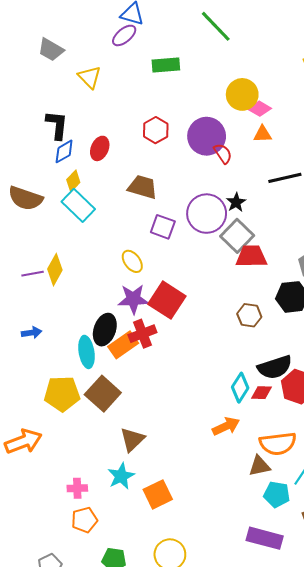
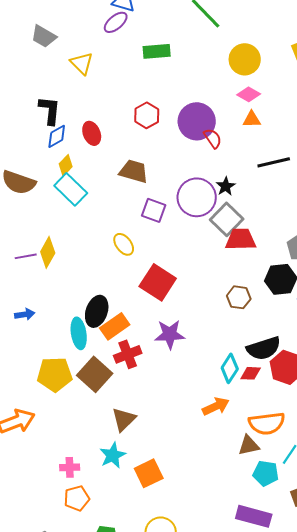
yellow circle: (242, 94) -> (245, 59), moved
red ellipse: (100, 148) -> (92, 133), turned -45
purple star: (133, 299) -> (170, 334), moved
red cross: (142, 334) -> (128, 354), moved

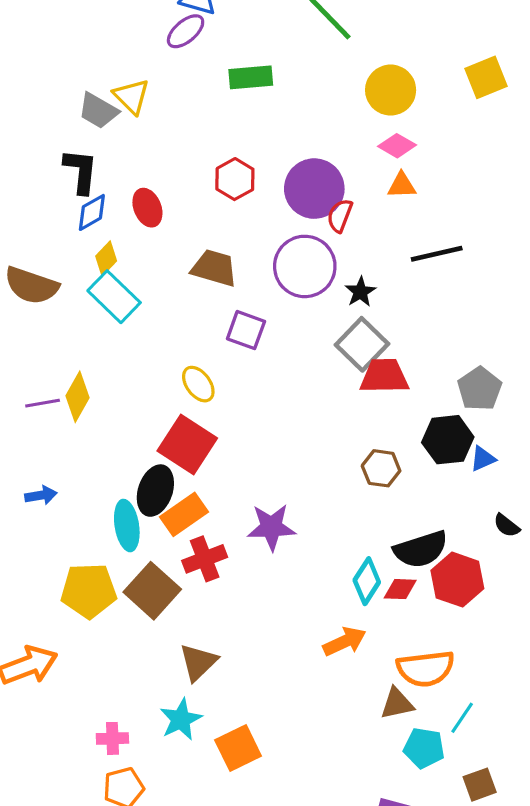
gray trapezoid: (44, 36) -> (98, 111), moved
red semicircle: (213, 138) -> (340, 216), turned -125
purple circle: (197, 197) -> (305, 266), moved
red square: (158, 282) -> (187, 444), moved

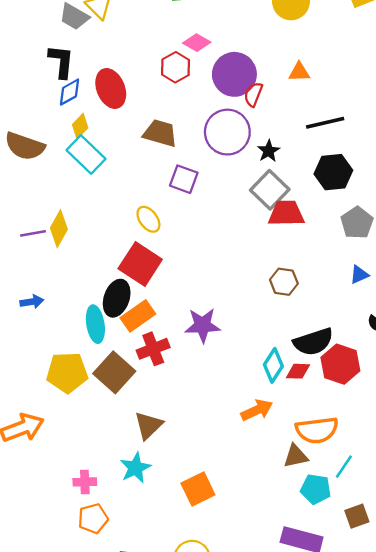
pink diamond: (397, 146) -> (197, 43), moved
red ellipse: (147, 208) -> (111, 88), size x1.4
black hexagon: (448, 440) -> (333, 172), moved
orange square: (238, 748) -> (198, 489), moved

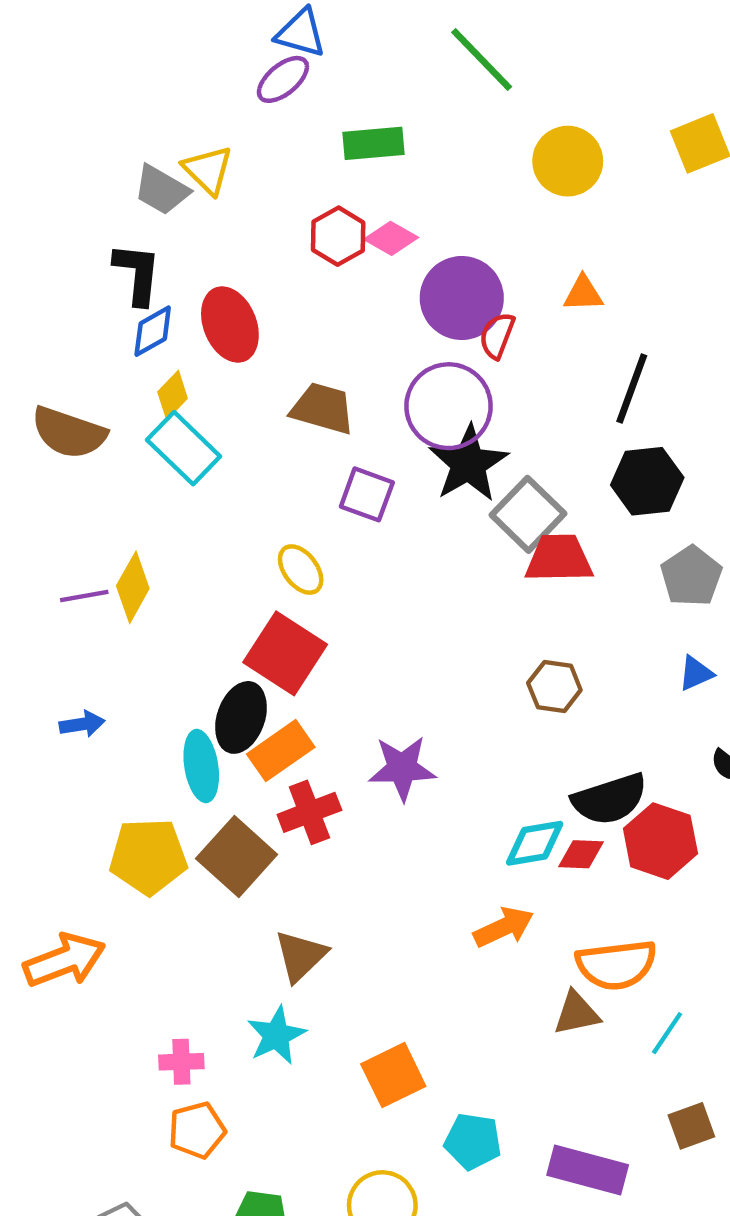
red hexagon: (176, 67) -> (338, 236), moved
black line: (325, 123) -> (632, 388), turned -57
black star: (269, 151) -> (468, 464), moved, size x1.8
cyan diamond: (273, 365) -> (535, 843), turned 48
cyan pentagon: (316, 489) -> (473, 1141), moved

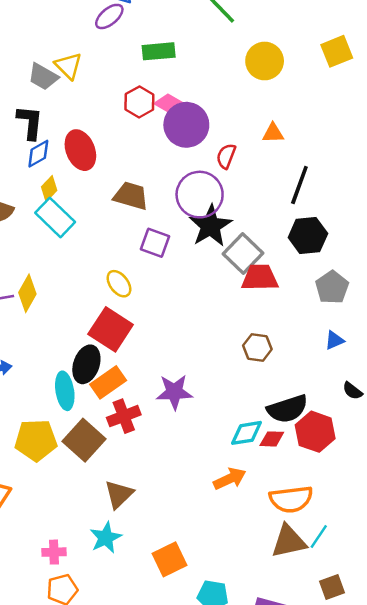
purple circle: (462, 298) -> (186, 125), moved
brown triangle: (577, 1013) -> (289, 541), moved, size x1.4

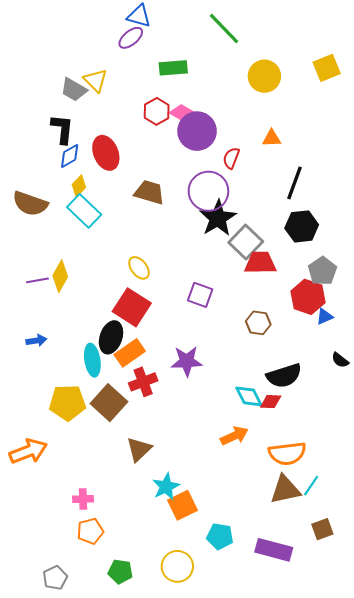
purple square: (155, 243) -> (200, 295), moved
red hexagon: (315, 432) -> (308, 297), moved
cyan diamond: (247, 433) -> (249, 396), turned 72
cyan star: (106, 538) -> (166, 487), moved

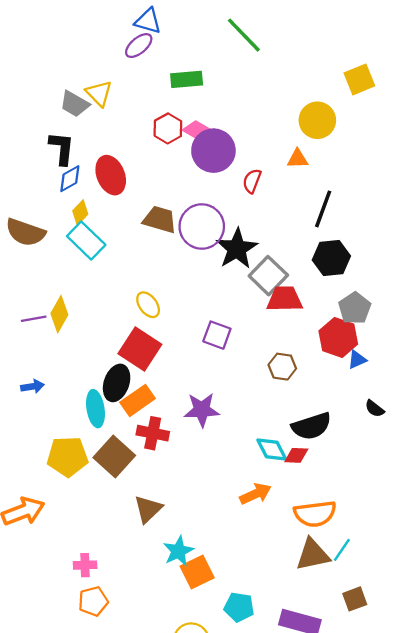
yellow circle: (264, 76) -> (317, 120), moved
purple circle: (208, 191) -> (202, 226), moved
red cross: (143, 382) -> (153, 433), turned 32

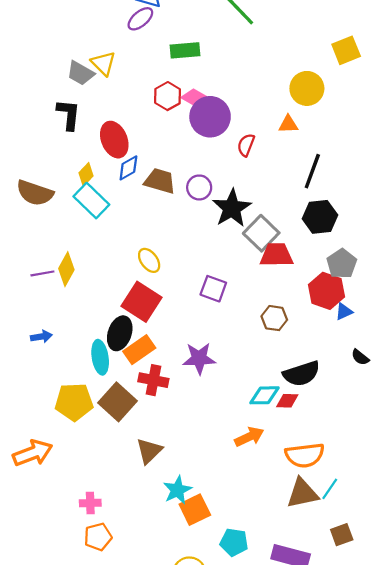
blue diamond: (70, 179) -> (128, 168), moved
purple circle: (202, 226) -> (199, 187), size x0.6
cyan diamond: (272, 449) -> (264, 395), turned -64

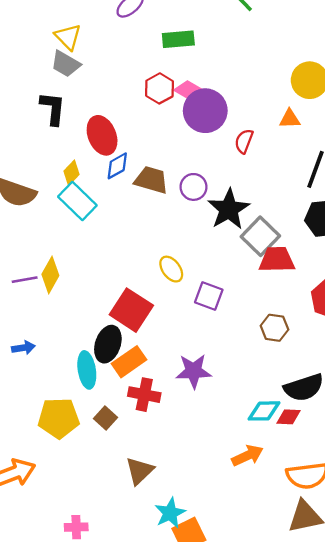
yellow triangle: (103, 63) -> (68, 37), moved
yellow ellipse: (149, 260) -> (171, 269), moved
brown square: (118, 402) -> (106, 418), size x0.6

